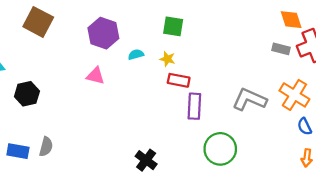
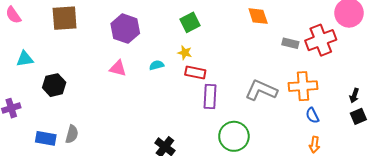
orange diamond: (291, 20) -> (258, 16), moved
brown square: (38, 22) -> (65, 18), turned -32
green square: (173, 26) -> (190, 22), turned -36
cyan semicircle: (136, 54) -> (157, 65), moved
orange cross: (294, 95) -> (303, 86), turned -36

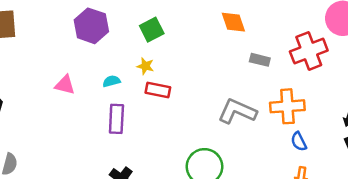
purple hexagon: (125, 29) -> (91, 26), moved
gray rectangle: (290, 43) -> (260, 60), moved
purple rectangle: (210, 97) -> (116, 119), moved

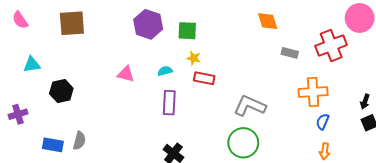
green square: (152, 30) -> (187, 31), moved, turned 30
gray L-shape: (237, 111) -> (250, 106), moved
blue semicircle: (299, 142) -> (323, 122), turned 49

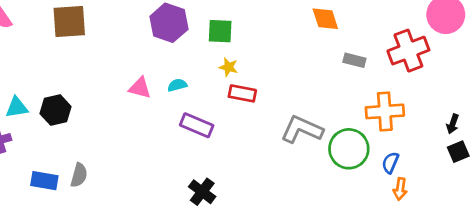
cyan triangle: (32, 65) -> (17, 107), moved
cyan semicircle: (165, 71) -> (177, 85), moved
purple rectangle: (169, 103) -> (197, 125), turned -70
blue semicircle: (323, 122) -> (390, 163), moved
green circle: (243, 143) -> (349, 149), moved

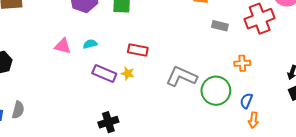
yellow star: (228, 67) -> (128, 73), moved
orange cross: (385, 111) -> (242, 63), size x0.6
black cross: (202, 192) -> (108, 122), turned 36

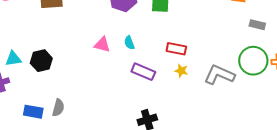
cyan semicircle: (90, 44) -> (129, 43), turned -96
yellow star: (128, 73) -> (181, 71), moved
green circle: (216, 91) -> (253, 61), moved

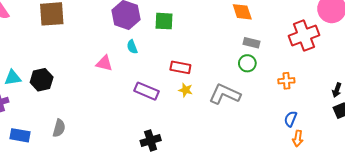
gray rectangle: (257, 25) -> (251, 43), moved
cyan semicircle: (129, 43) -> (132, 47), moved
green circle: (253, 61) -> (247, 63), moved, size x0.6
blue rectangle: (33, 112) -> (20, 135), moved

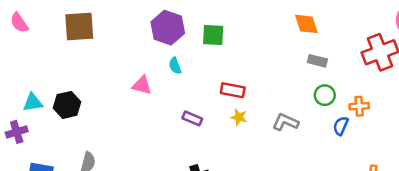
green circle: (247, 63) -> (325, 95), moved
purple rectangle: (146, 91) -> (192, 118), size x0.7
gray L-shape: (225, 94) -> (285, 122), size x0.7
blue semicircle: (291, 119) -> (341, 126), moved

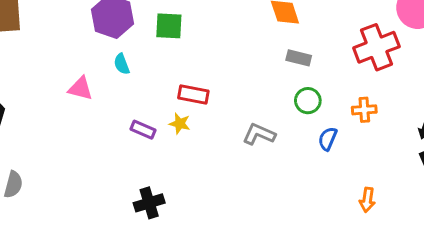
orange cross: (359, 106) -> (364, 110), moved
yellow star: (239, 117) -> (180, 124), moved

